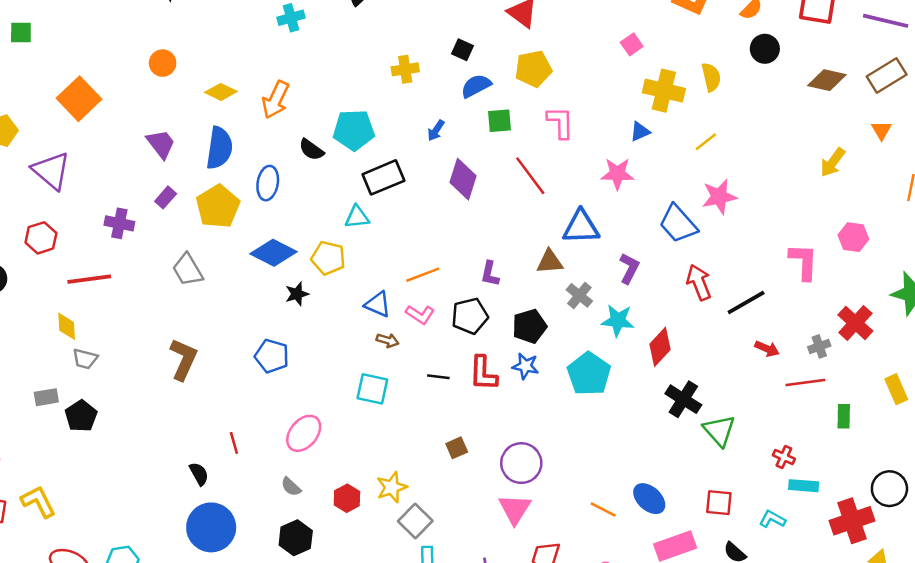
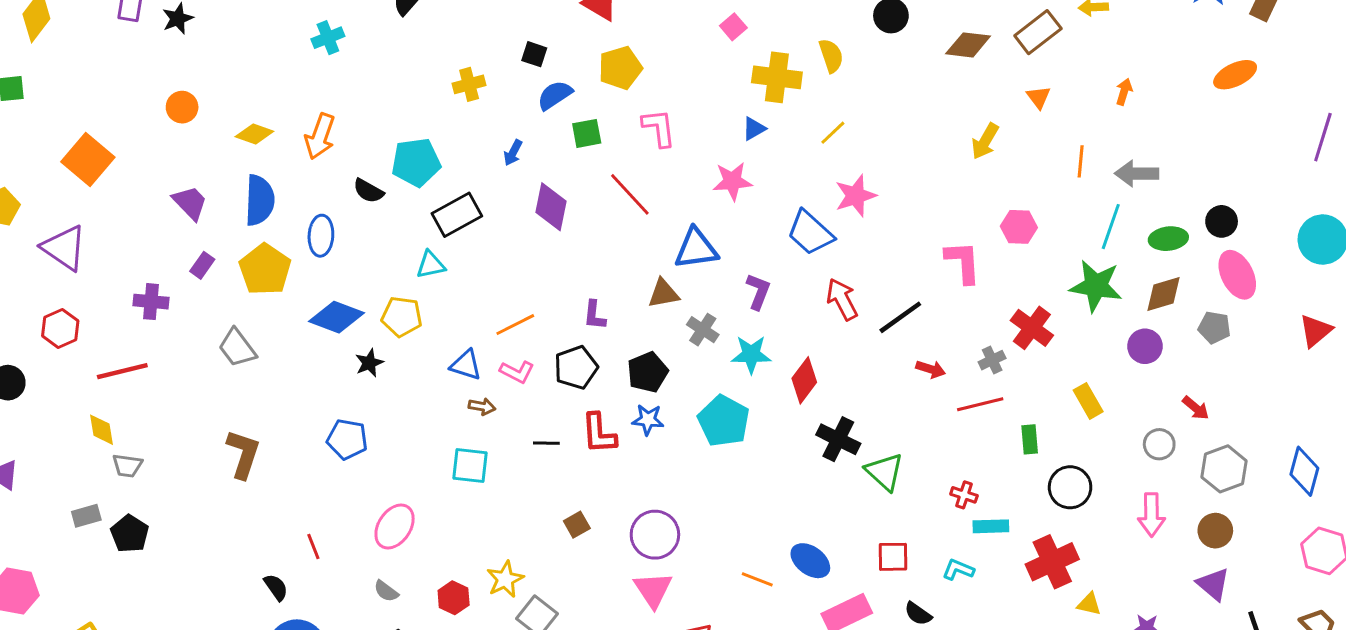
black circle: (889, 489) -> (1070, 487), moved

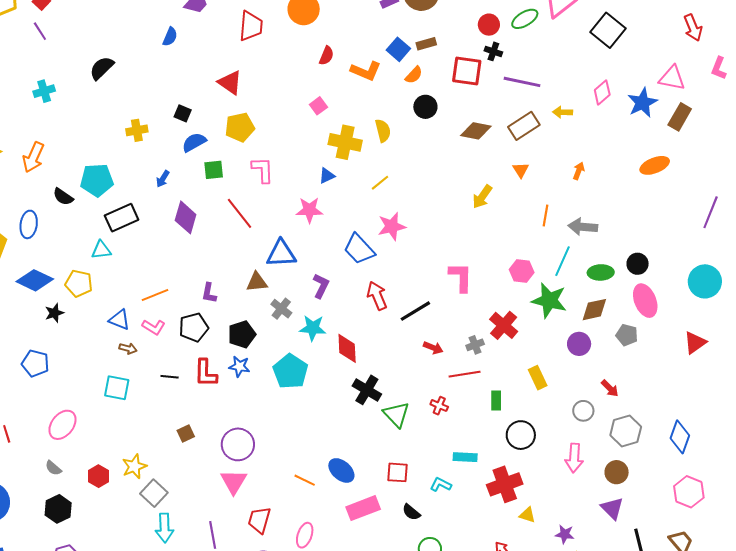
pink hexagon: (1019, 227) -> (522, 271), moved
red diamond: (804, 380) -> (347, 348), turned -44
red cross: (964, 495) -> (439, 406), moved

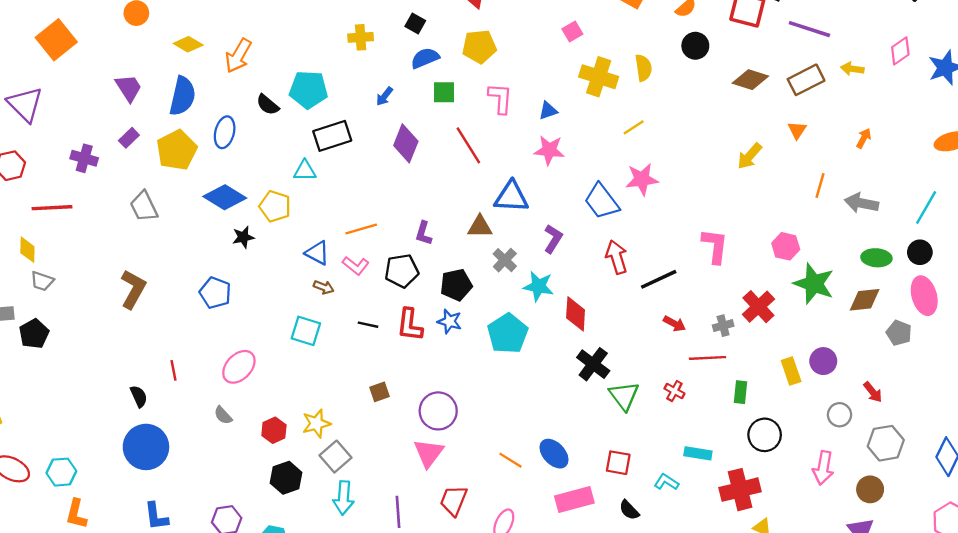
blue triangle: (327, 176) -> (548, 111), moved
cyan line: (562, 261) -> (926, 208), moved
purple circle: (579, 344) -> (823, 361), moved
black hexagon: (58, 509) -> (286, 478), moved

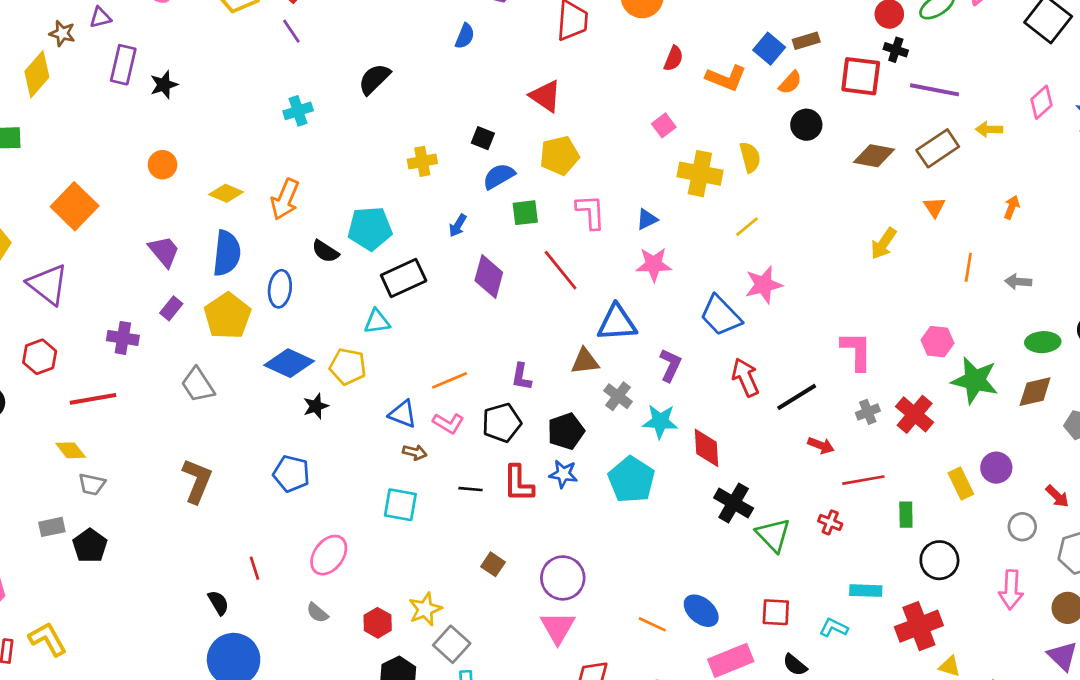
gray arrow: (861, 203) -> (1018, 282), size x0.7
yellow diamond: (27, 250) -> (71, 450), turned -32
gray cross: (723, 326) -> (868, 412), moved
brown square: (379, 392) -> (493, 564), turned -30

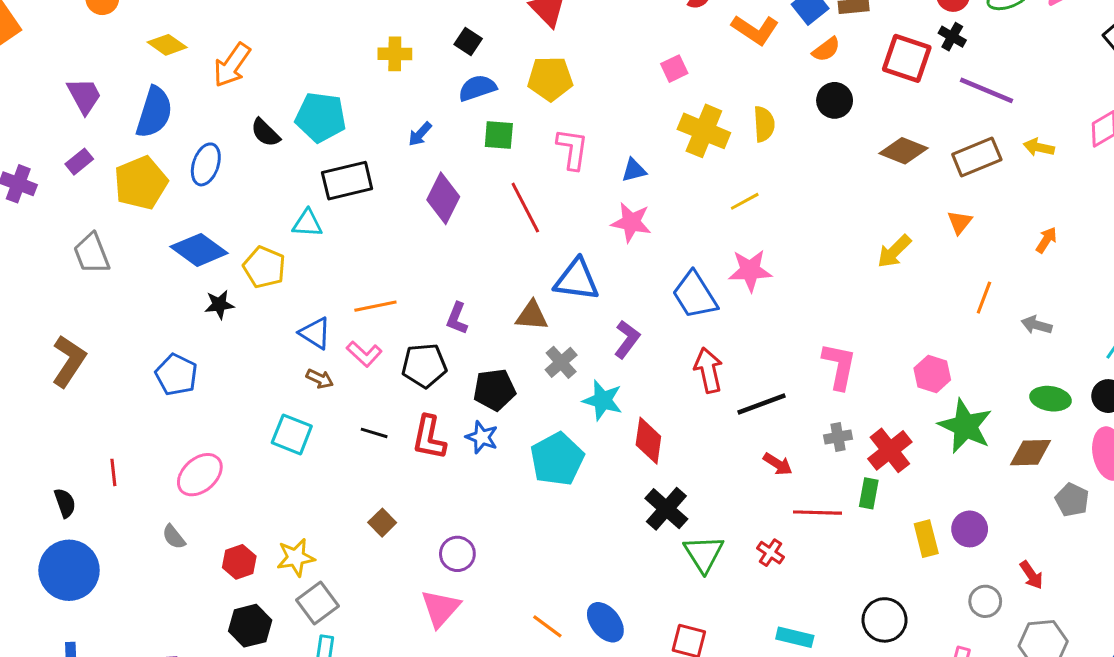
green rectangle: (906, 515) -> (869, 493), moved
purple circle: (563, 578) -> (457, 554), size x0.7

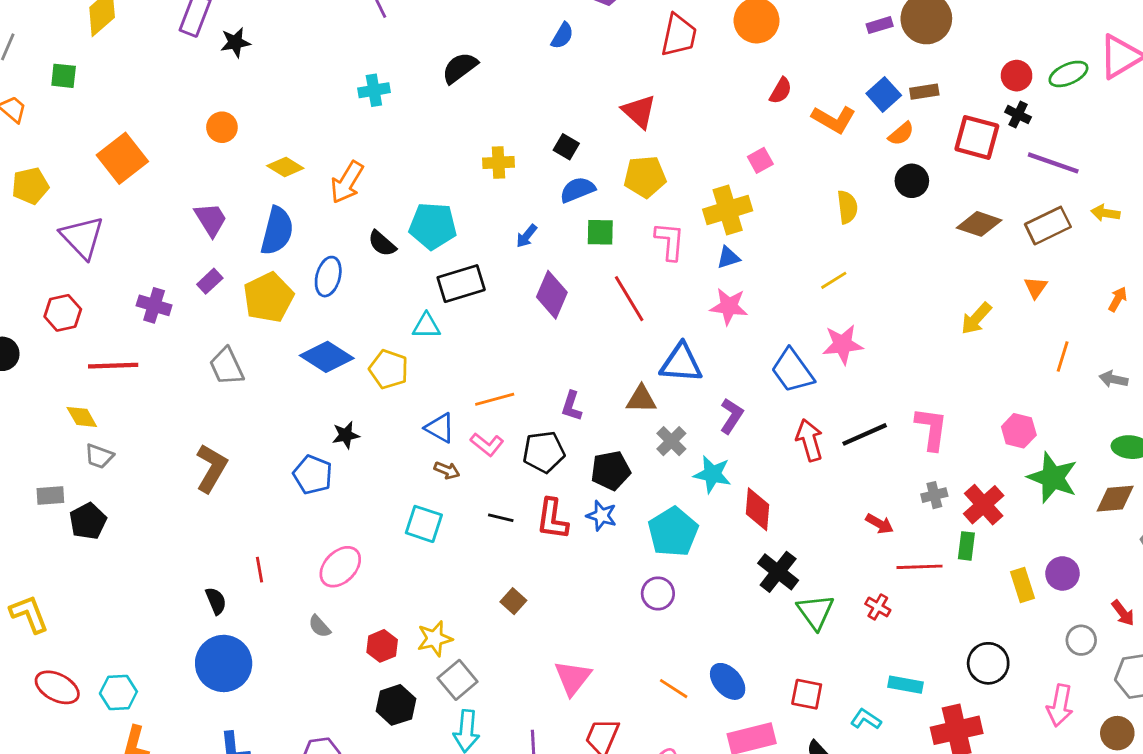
yellow cross: (704, 131) -> (728, 210), moved, turned -36
black star: (219, 305) -> (346, 435), moved
black line: (762, 404) -> (865, 434), moved
purple circle: (457, 554) -> (658, 593), moved

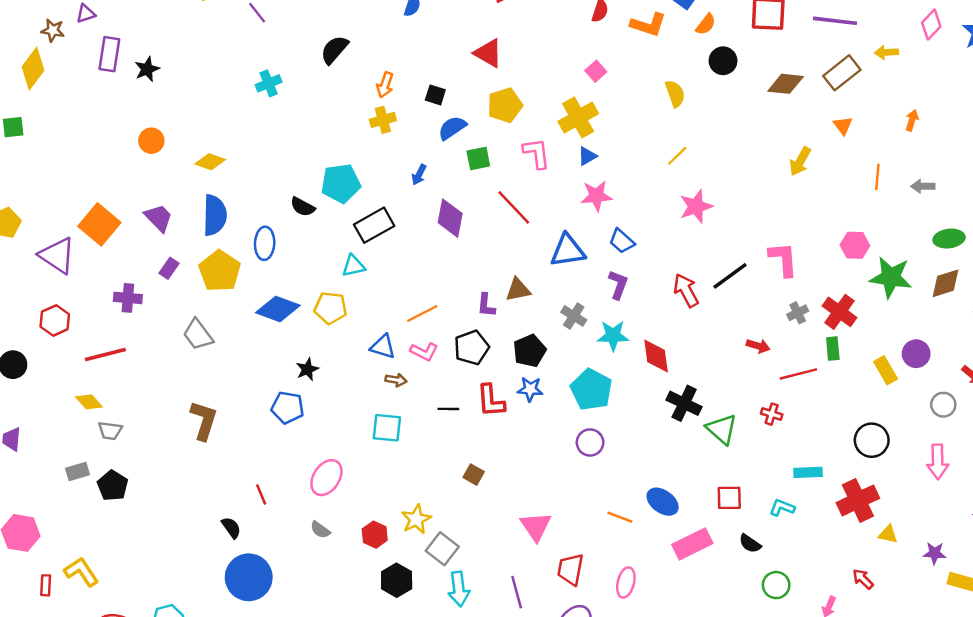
orange square: (122, 158) -> (99, 224), moved
orange arrow: (347, 182) -> (385, 85), moved, size x0.7
blue trapezoid: (792, 371) -> (622, 241), moved, size x0.7
brown triangle: (641, 399) -> (518, 290), moved

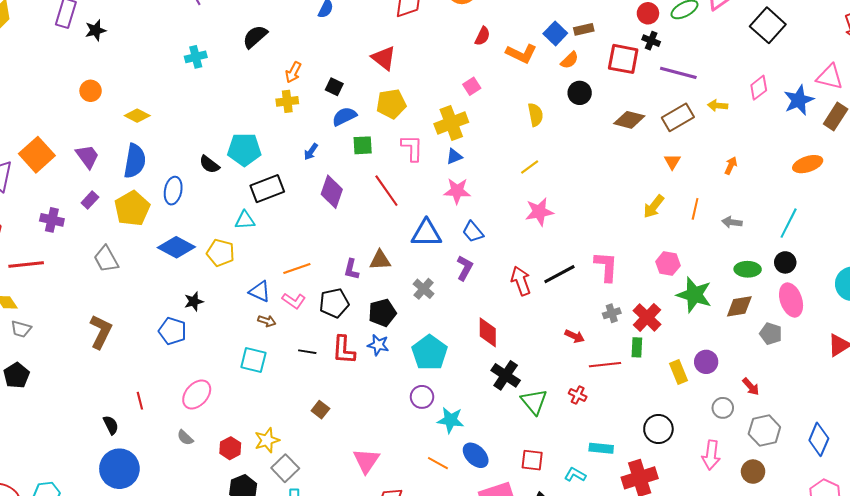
yellow arrow: (800, 161) -> (654, 206), moved
cyan star: (613, 336) -> (451, 420), moved

